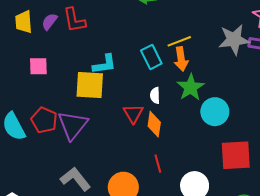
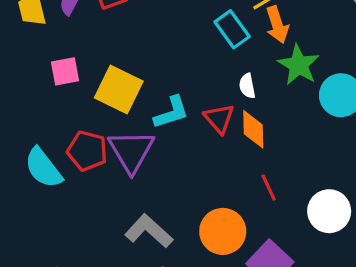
cyan L-shape: (104, 64) -> (171, 112), moved
yellow square: (90, 85) -> (119, 90), moved, turned 32

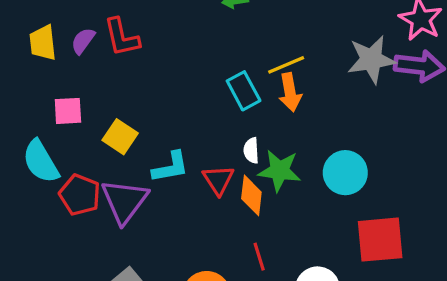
green star: (299, 65) -> (280, 171), moved, turned -30
yellow square: (119, 90) -> (120, 137), size x0.7
cyan semicircle: (43, 168) -> (41, 161), moved

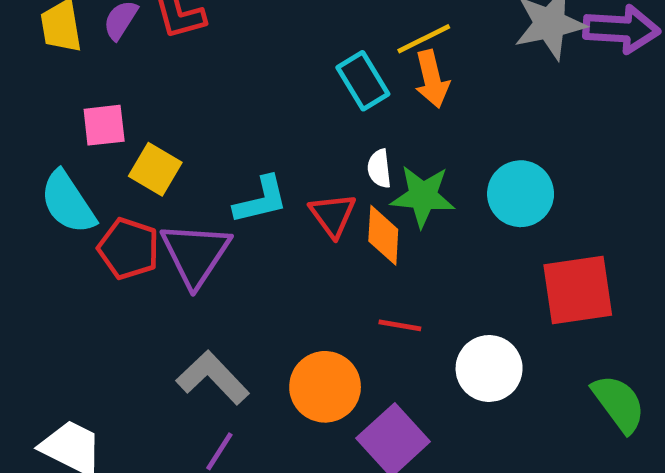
yellow square: (120, 137) -> (155, 169), moved
red line: (259, 257) -> (400, 325), turned -60

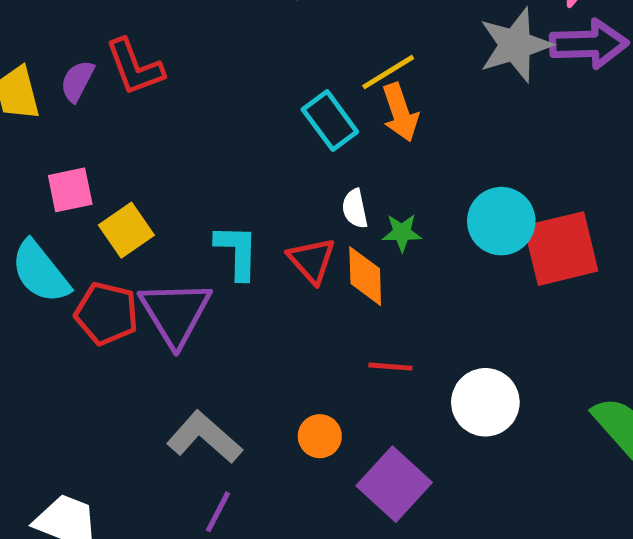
yellow square: (155, 169) -> (126, 230), turned 30
green star: (423, 196) -> (402, 233), size x0.6
cyan L-shape: (261, 200) -> (237, 252), turned -70
red square: (578, 290) -> (561, 249), moved
orange circle: (325, 387) -> (320, 436), size x0.6

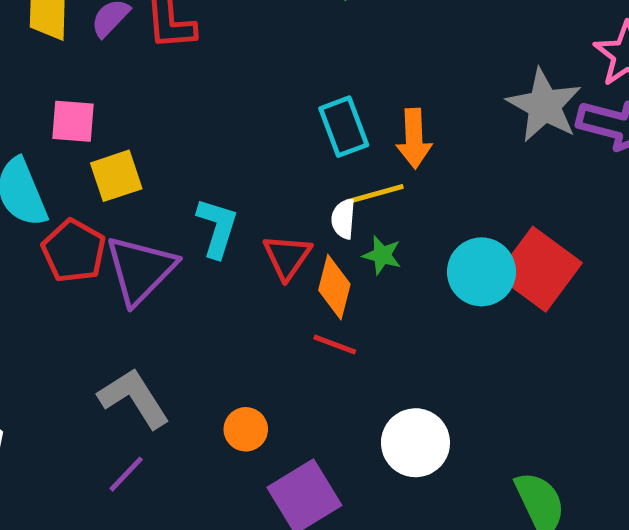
gray star: (515, 45) -> (544, 105), turned 30
yellow line: (388, 72) -> (375, 194), moved
red square: (561, 249) -> (539, 269), moved, turned 34
red line: (390, 367) -> (335, 344), moved

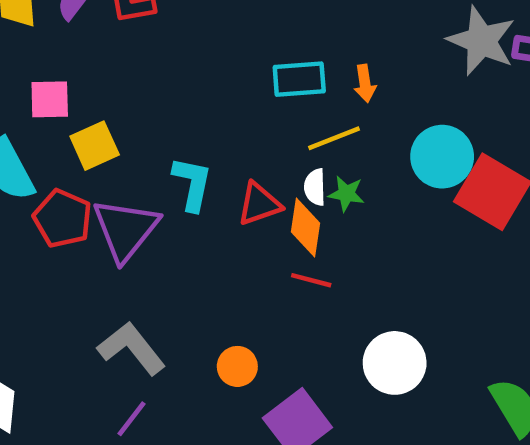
cyan rectangle: (344, 127) -> (299, 79), turned -68
orange arrow: (414, 138) -> (365, 83), size x0.7
white semicircle: (343, 219) -> (315, 187), moved
red triangle: (287, 257) -> (259, 204), turned 42
cyan circle: (481, 272) -> (442, 157), moved

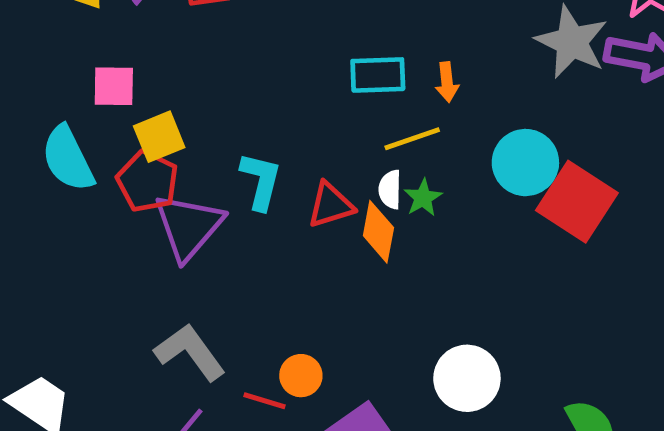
green star: (346, 194) -> (423, 198), turned 30
red pentagon: (63, 219) -> (147, 181), moved
red line: (311, 280) -> (265, 401), moved

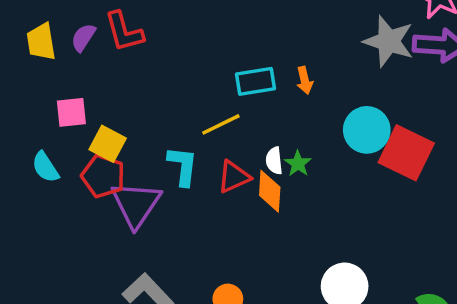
yellow square: (159, 137) -> (108, 144), turned -33
yellow line: (412, 139) -> (221, 124), moved
cyan semicircle: (68, 159) -> (45, 167), size x0.7

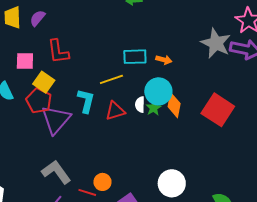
red L-shape: (124, 32) -> (58, 52), moved
orange arrow: (305, 80) -> (164, 60), turned -70
cyan circle: (367, 130) -> (158, 91), moved
orange diamond: (270, 191) -> (174, 105), moved

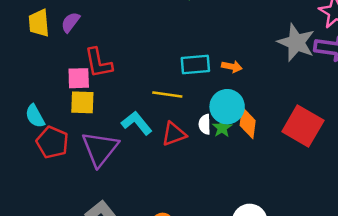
pink square: (25, 61) -> (79, 78), moved
yellow line: (111, 79) -> (167, 94), turned 30
yellow square: (44, 82) -> (82, 102), turned -30
red pentagon: (39, 101) -> (52, 142), moved
cyan L-shape: (86, 101) -> (137, 123), turned -50

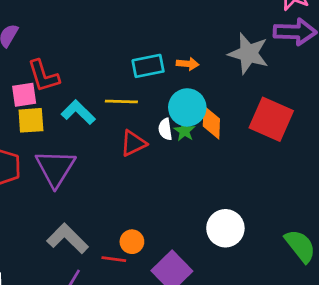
gray star: (296, 42) -> (248, 54), moved
cyan L-shape: (137, 123) -> (78, 112), moved

